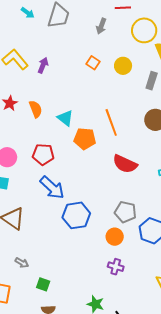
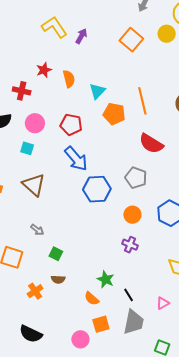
orange square: (93, 63) -> (131, 40), size x1.6
yellow circle: (123, 66) -> (167, 34), moved
cyan triangle: (65, 118) -> (97, 91), turned 30
gray pentagon: (125, 212) -> (136, 178), moved

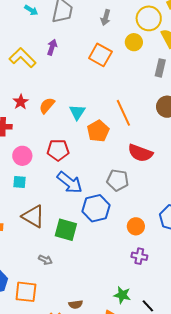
purple arrow: (81, 36) -> (52, 47), moved
orange semicircle: (69, 79) -> (47, 106), turned -114
orange pentagon: (114, 114) -> (98, 131), turned -30
gray pentagon: (136, 178) -> (118, 180), moved
green square: (56, 254) -> (66, 230), moved, size x1.6

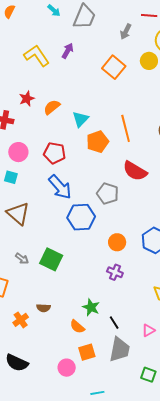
green square: (66, 230) -> (51, 259), moved

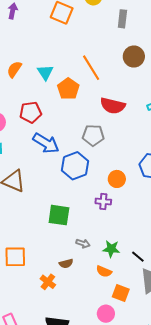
gray arrow: (22, 259) -> (83, 243), moved
purple cross: (115, 272) -> (103, 202), moved
orange square: (87, 352) -> (121, 293), turned -36

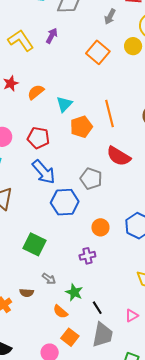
purple cross: (103, 202) -> (87, 256), moved, turned -35

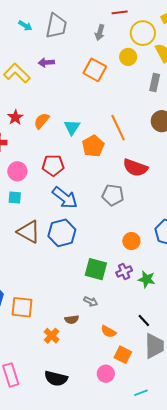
purple arrow: (52, 36) -> (46, 63), turned -112
blue hexagon: (65, 202) -> (62, 233), moved
green square: (34, 244) -> (96, 269), moved
green star: (74, 292) -> (147, 279), moved

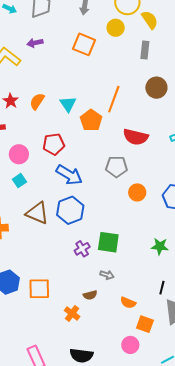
orange line: (118, 128) -> (114, 99), turned 52
cyan square: (15, 197) -> (19, 181), turned -32
orange circle: (131, 241) -> (137, 192), moved
purple cross: (124, 271) -> (82, 249), moved
black line: (144, 320) -> (162, 288), turned 64

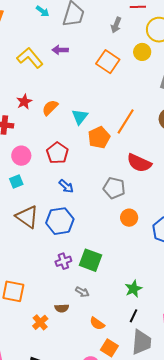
red pentagon: (54, 144) -> (57, 153), turned 30
blue arrow: (69, 175) -> (66, 186), size x0.6
green star: (160, 246) -> (133, 289), moved, turned 30

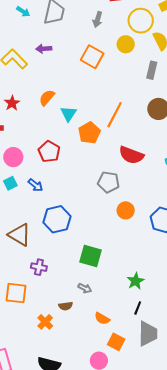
orange semicircle: (50, 108) -> (47, 98), moved
blue arrow: (66, 186) -> (35, 185), moved
brown triangle: (27, 217) -> (20, 235), moved
purple cross: (63, 261) -> (39, 267), moved, turned 35

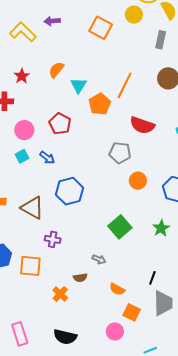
green square: (90, 256) -> (120, 227), moved, turned 35
green star: (136, 281) -> (161, 228), moved

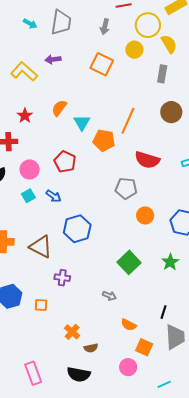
orange pentagon: (100, 104) -> (104, 140), turned -30
orange square: (30, 266) -> (41, 305), size x0.6
brown semicircle: (80, 278) -> (91, 348), moved

